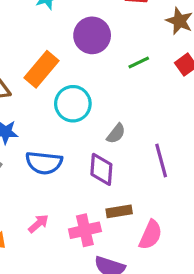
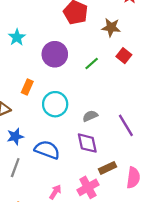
orange rectangle: (41, 69) -> (27, 87), size x0.6
gray semicircle: (116, 134) -> (90, 116), turned -136
blue semicircle: (44, 163) -> (47, 150), turned -150

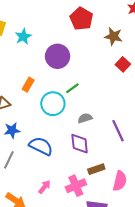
green line: (92, 64) -> (72, 88), moved

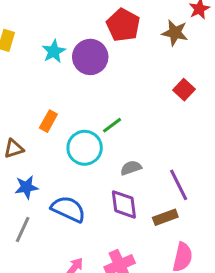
brown star: (113, 36) -> (175, 33), moved
cyan star: (23, 37) -> (54, 51), moved
purple circle: (58, 56) -> (90, 57), moved
brown rectangle: (96, 169) -> (165, 217), moved

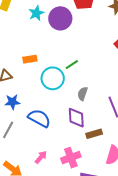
orange rectangle: (48, 121) -> (30, 59), turned 48
gray semicircle: (131, 168) -> (83, 94), turned -56
brown rectangle: (165, 217) -> (94, 134), moved

